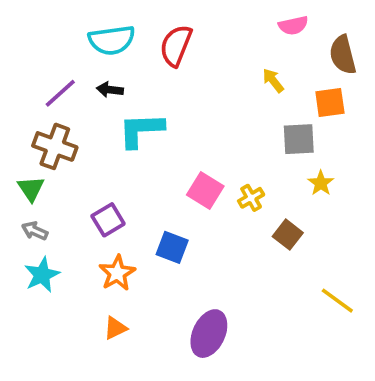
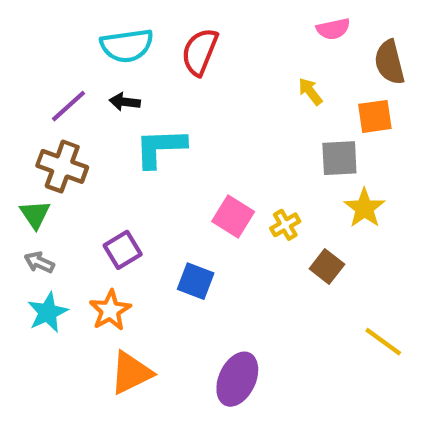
yellow star: (321, 183) -> (364, 208), size x1.4
orange star: (117, 273) -> (110, 310), moved
orange triangle: (115, 328) -> (131, 373), size x1.6

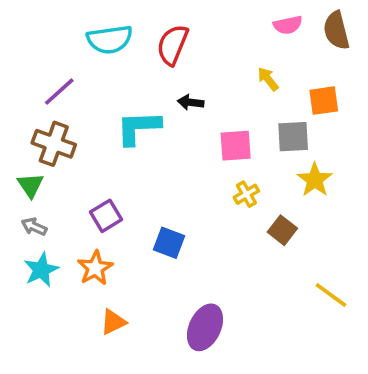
brown semicircle: (389, 62) -> (336, 30), moved
black arrow: (125, 102) -> (191, 102), moved
pink square: (233, 216) -> (236, 146), moved, turned -36
orange triangle: (131, 373) -> (113, 322), size x0.7

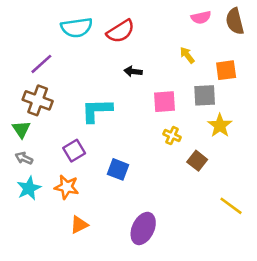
red semicircle: (173, 45) -> (121, 31), turned -144
cyan L-shape: (138, 128) -> (97, 110), moved
yellow cross: (246, 194) -> (172, 136), turned -36
orange star: (95, 268) -> (67, 187), turned -30

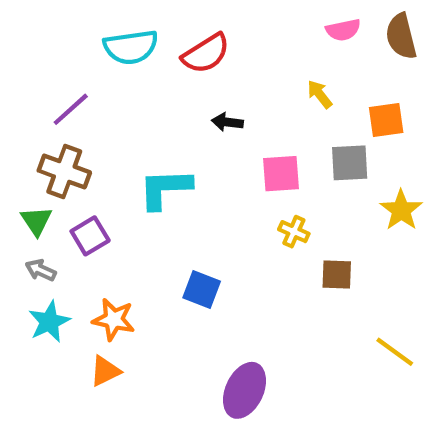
yellow star: (220, 125) -> (401, 210), moved
purple square: (74, 151) -> (90, 236), moved
brown square: (197, 161) -> (337, 274), turned -36
orange triangle: (79, 225) -> (105, 371), moved

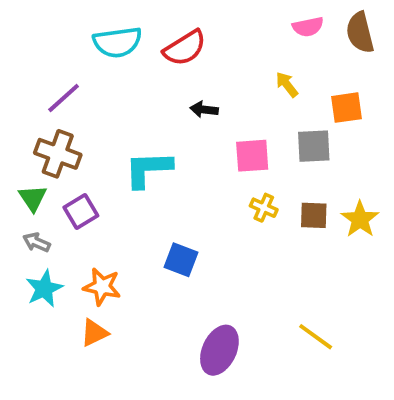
yellow star: (401, 210) -> (360, 219), moved
brown square: (337, 274) -> (314, 215), moved
yellow line: (395, 352) -> (316, 337), moved

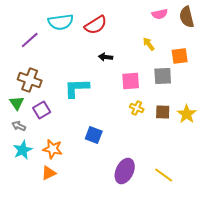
purple line: (64, 98) -> (30, 40), moved
purple ellipse: (219, 350) -> (125, 171), moved

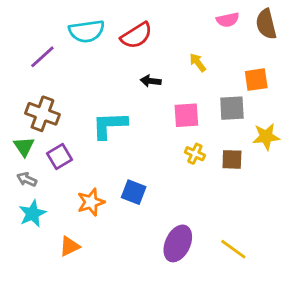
yellow arrow: (149, 44) -> (198, 63), moved
yellow star: (187, 114) -> (266, 137), moved, turned 30
orange star: (53, 149) -> (91, 202), moved, turned -30

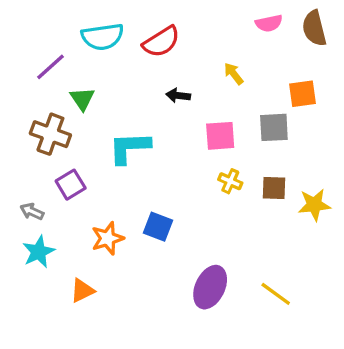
yellow star: (266, 137) -> (314, 205), moved
green triangle: (24, 147) -> (82, 99), moved

